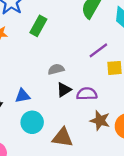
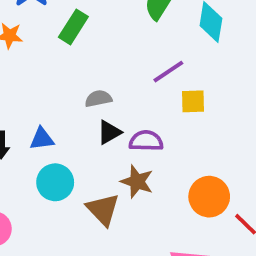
brown star: (100, 120) -> (137, 182), moved
brown triangle: (62, 137) -> (103, 209), turned 35

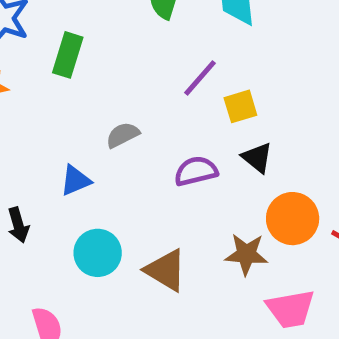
black triangle: (109, 132) -> (257, 158), moved, turned -36
blue triangle: (42, 139) -> (75, 180), moved
brown star: (137, 182) -> (246, 254), moved

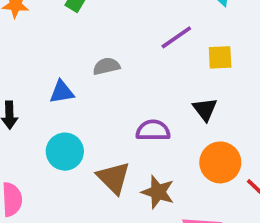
yellow square: (240, 106) -> (220, 57), moved
purple semicircle: (196, 171) -> (153, 130), moved
brown star: (246, 254) -> (158, 192), moved

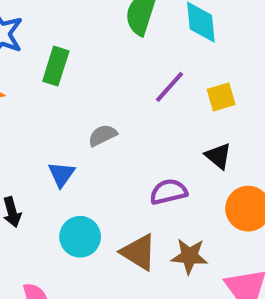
blue triangle: (62, 92) -> (61, 174), turned -32

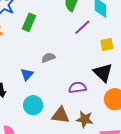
purple line: (170, 87) -> (82, 27), moved
black triangle: (218, 156) -> (103, 73), size x1.5
brown triangle: (139, 252) -> (60, 115), turned -30

